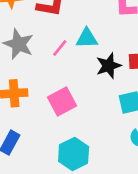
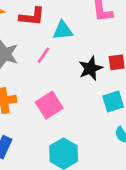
cyan triangle: (87, 38) -> (63, 30), moved

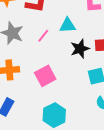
cyan triangle: (63, 30) -> (67, 25), moved

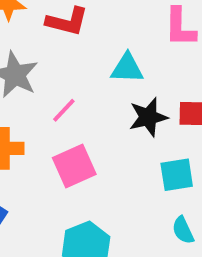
pink line: (43, 36) -> (64, 110), moved

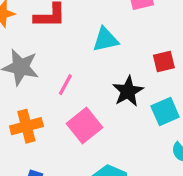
black star: (148, 117) -> (128, 91), moved

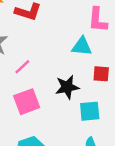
cyan triangle: (105, 40) -> (82, 46), moved

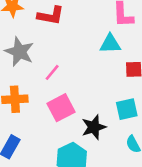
black star: (67, 87) -> (94, 127), moved

